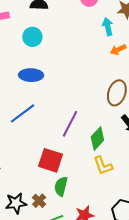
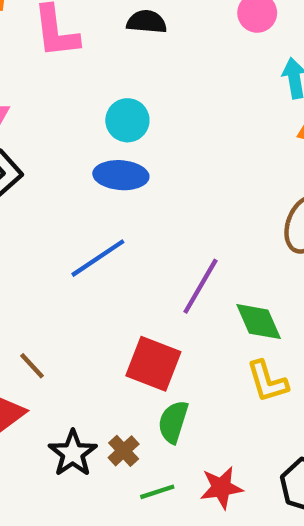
cyan circle: (32, 37) -> (127, 120), moved
green diamond: (97, 138) -> (259, 322), turned -70
black star: (16, 203) -> (73, 453), turned -30

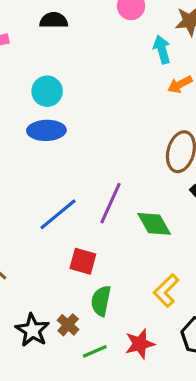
blue line: (98, 258) -> (58, 214), moved
red square: (153, 364) -> (83, 261), size x0.7
yellow L-shape: (267, 381) -> (166, 290), moved, turned 68

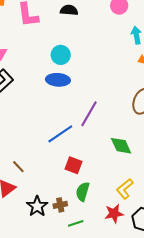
purple line: (111, 203) -> (89, 114), moved
brown cross: (68, 325) -> (60, 205), turned 32
red star: (140, 344) -> (114, 214), moved

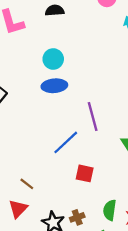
purple line: (89, 114) -> (93, 116), turned -36
green semicircle: (83, 192) -> (110, 210), moved

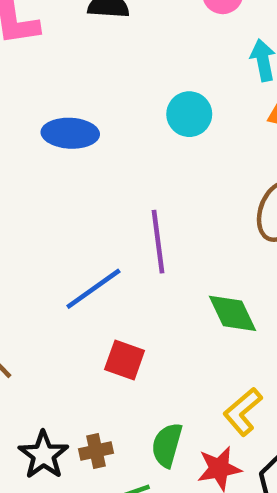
cyan circle: (53, 59) -> (189, 114), moved
blue ellipse: (54, 86) -> (70, 133), moved

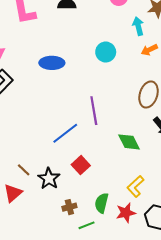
red square: (125, 360) -> (81, 165), turned 30
black star: (43, 455) -> (49, 178), moved

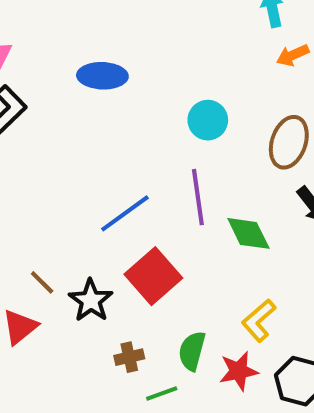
cyan circle: (106, 52) -> (208, 120), moved
purple line: (94, 111) -> (198, 197), moved
red square: (81, 165) -> (153, 276), size x1.5

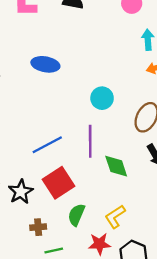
green semicircle: (192, 351) -> (76, 215), moved

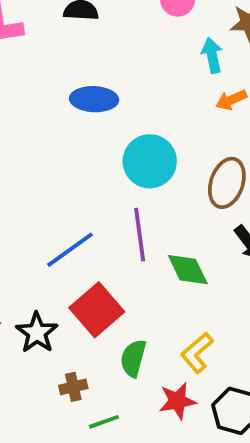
blue ellipse: (45, 64) -> (94, 99), moved
cyan circle: (102, 98) -> (150, 161), size x1.4

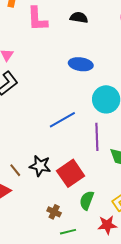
blue line: (70, 250) -> (62, 120), moved
black star: (37, 333) -> (40, 166), moved, turned -30
brown cross: (73, 387) -> (54, 212), turned 32

